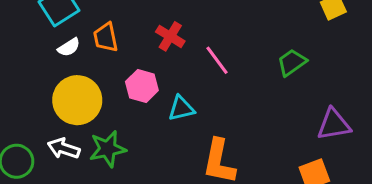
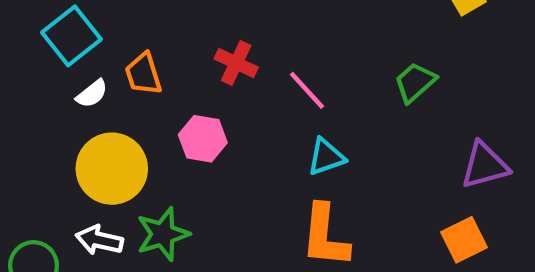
cyan triangle: (181, 108) -> (326, 157), moved

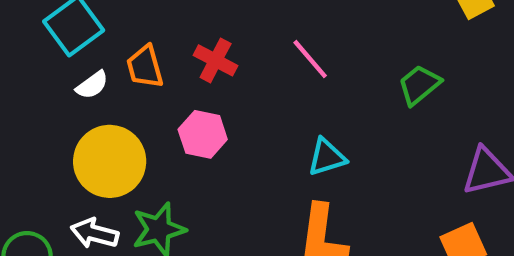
red cross: (236, 63) -> (216, 60), moved
pink line: (307, 90) -> (310, 59), moved

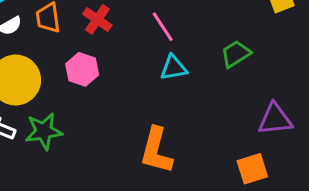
cyan triangle: (327, 157) -> (174, 68), moved

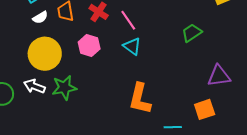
pink line: (163, 27) -> (128, 20), moved
cyan triangle: (174, 68) -> (132, 46), moved, turned 48

